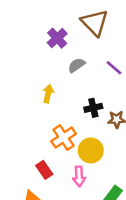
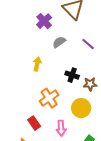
black cross: (93, 108) -> (72, 75), turned 32
yellow circle: (91, 150) -> (81, 108), moved

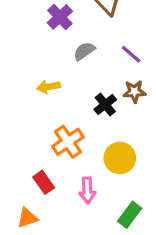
yellow arrow: (37, 64) -> (49, 87), turned -112
black cross: (72, 75) -> (105, 105), turned 32
brown star: (90, 84) -> (134, 92), moved

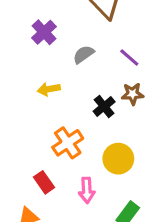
purple cross: (60, 17) -> (44, 32), moved

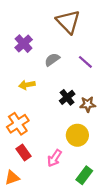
brown star: (133, 94) -> (88, 104), moved
orange cross: (68, 143) -> (18, 124), moved
pink arrow: (87, 190) -> (54, 158), turned 36

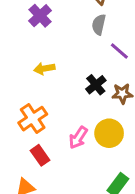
gray semicircle: (52, 60) -> (99, 25), moved, turned -42
purple line: (85, 62) -> (119, 51), moved
pink arrow: (54, 158) -> (78, 138), moved

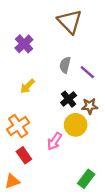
gray semicircle: (99, 25) -> (65, 65), moved
yellow arrow: (44, 69) -> (27, 86), turned -35
yellow circle: (109, 133) -> (76, 125), moved

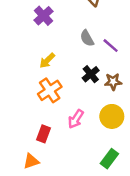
gray semicircle: (65, 65) -> (87, 38), turned -42
yellow circle: (76, 125) -> (112, 116), moved
orange cross: (18, 126) -> (50, 90), moved
red rectangle: (24, 155) -> (43, 134), turned 56

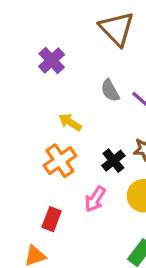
yellow arrow: (47, 61) -> (70, 122), moved, turned 77
black cross: (91, 74) -> (113, 161), moved

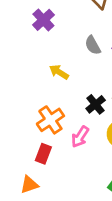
orange cross: (60, 161) -> (50, 120), moved

